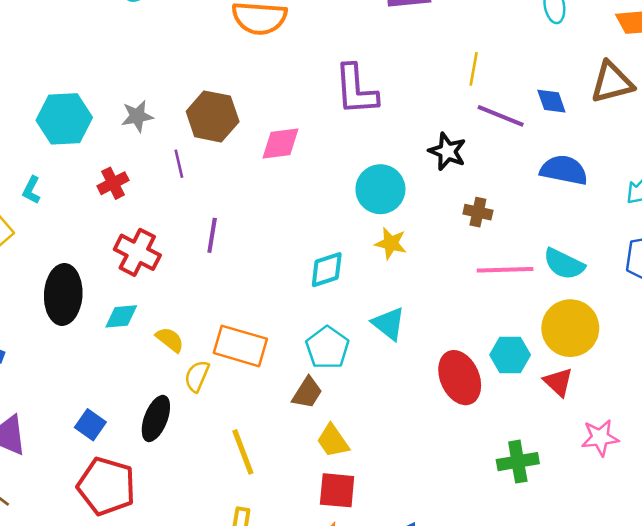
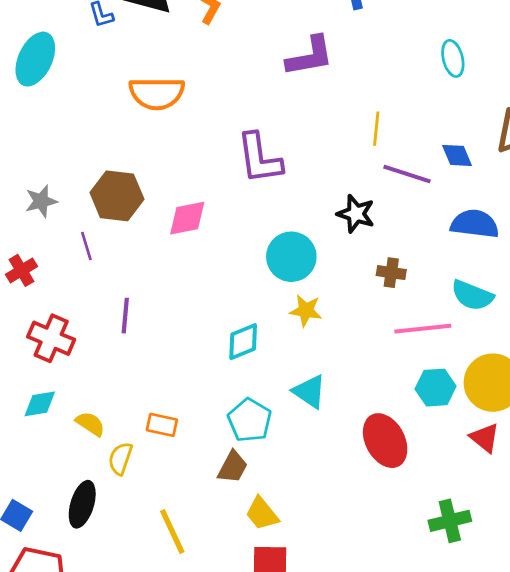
cyan semicircle: (564, 264) -> (472, 295), moved
orange rectangle: (240, 346) -> (162, 425), size x0.6
cyan hexagon: (510, 355) -> (436, 388), moved

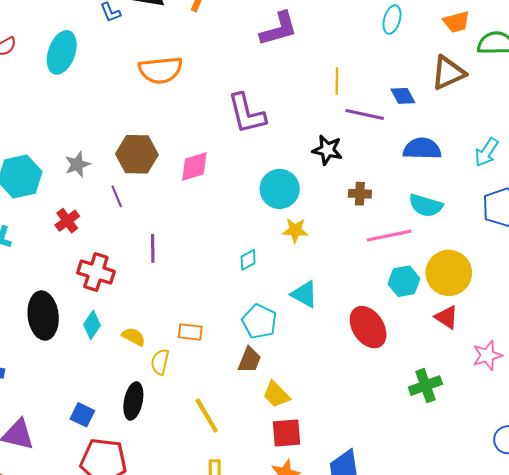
cyan ellipse: (453, 58) -> (392, 20), turned 36
cyan diamond: (243, 342) -> (248, 260), size x0.7
cyan diamond: (40, 404) -> (92, 325), turned -40

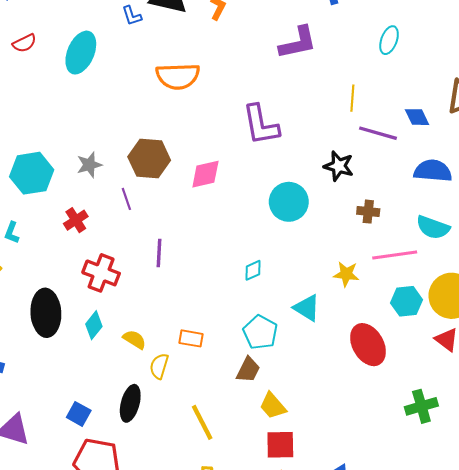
cyan ellipse: (392, 20) -> (389, 40), moved
yellow star: (295, 230) -> (346, 274), moved

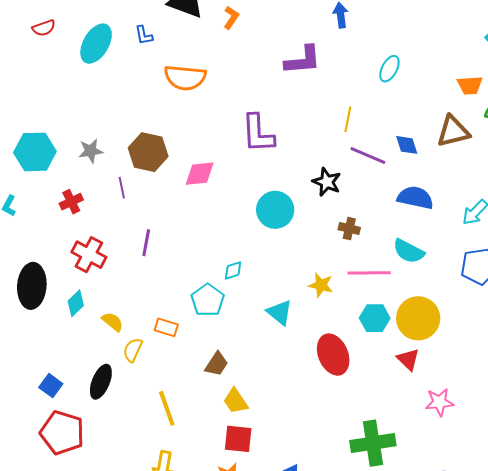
blue L-shape: (132, 16) -> (144, 35), moved
cyan pentagon: (260, 332) -> (208, 300), moved
green cross: (421, 406) -> (373, 443), moved, size x1.4

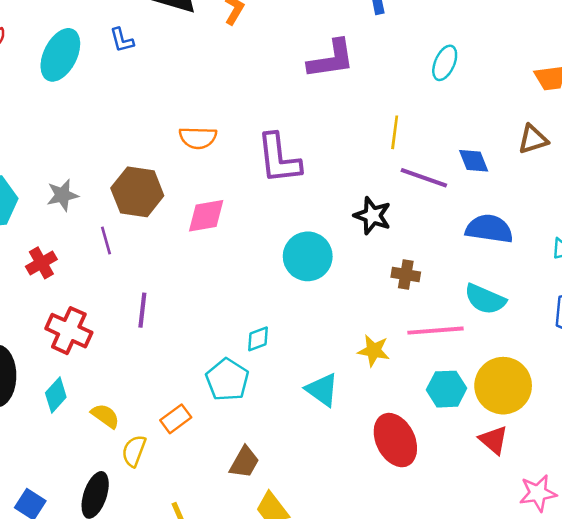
orange semicircle: (185, 78) -> (198, 138), moved, size x0.7
brown triangle: (453, 131) -> (533, 139), size x0.7
orange rectangle: (166, 327) -> (176, 419), turned -50

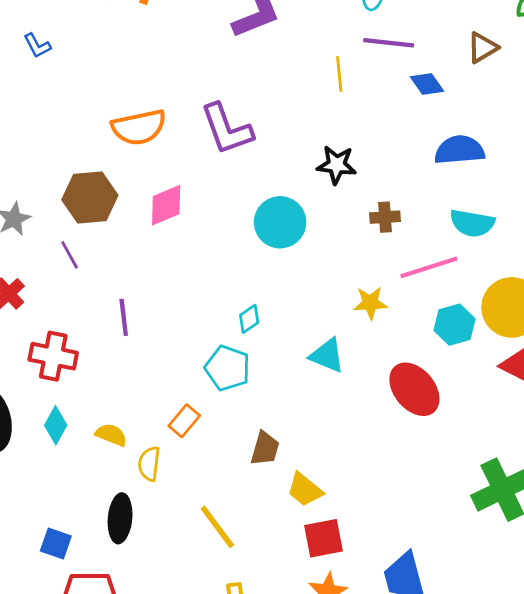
orange semicircle: (198, 138) -> (139, 127), size x1.4
purple line: (424, 178) -> (389, 43), moved

